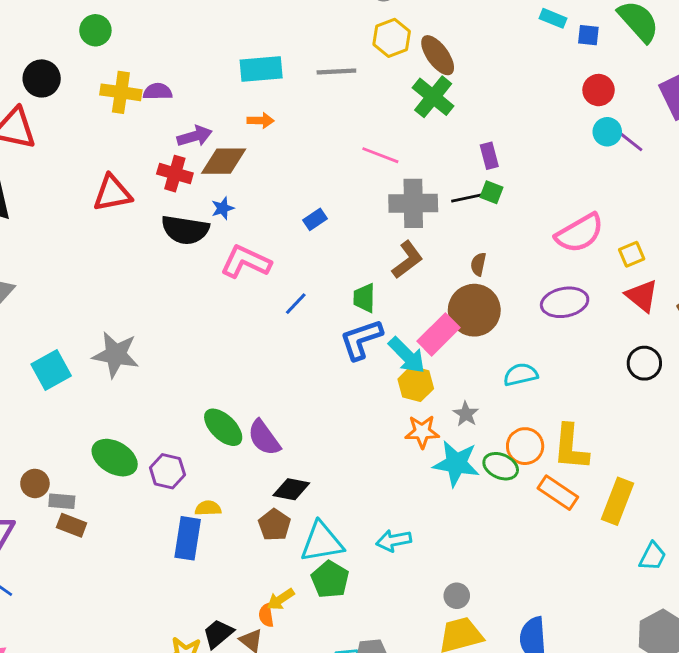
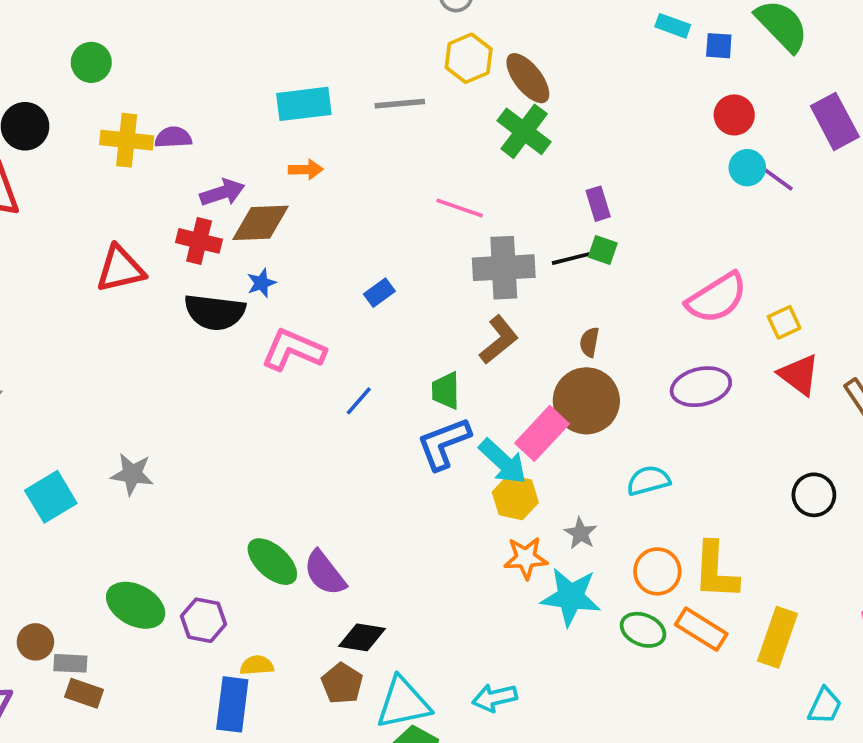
gray star: (116, 355) -> (132, 474), size x0.7
black circle: (644, 363) -> (814, 495), moved
green ellipse: (501, 466) -> (643, 630), moved

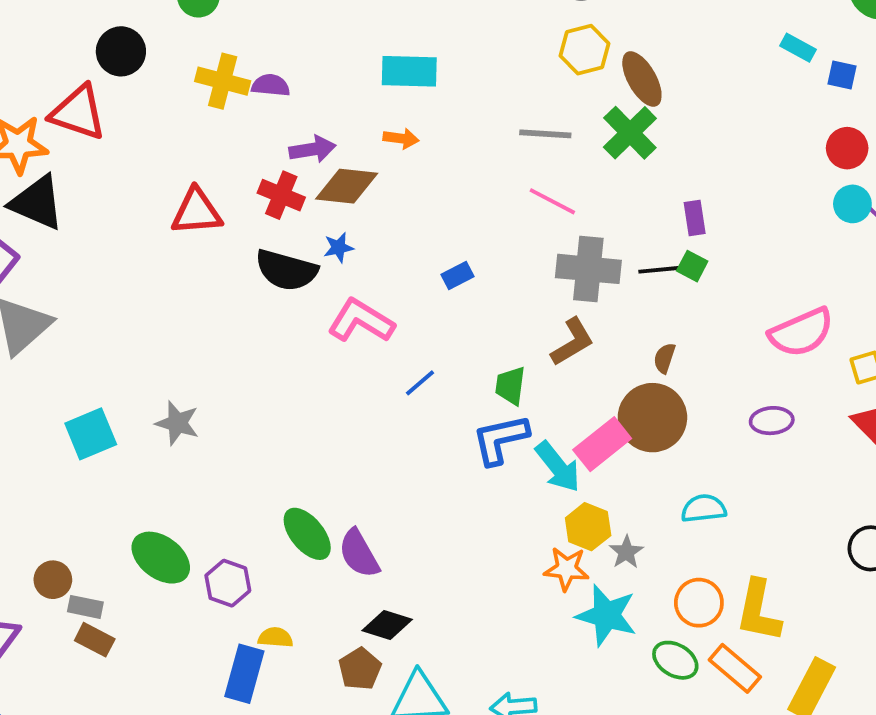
gray line: (400, 104) -> (545, 134), moved
purple ellipse: (701, 387) -> (772, 421), size x0.7
yellow hexagon: (515, 497) -> (588, 527), moved

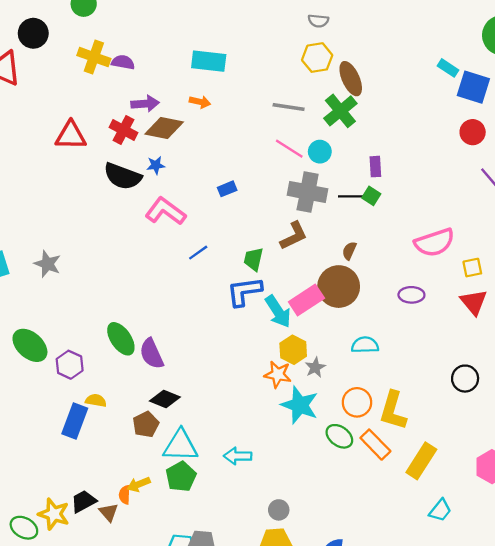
blue square: (842, 75) -> (473, 87), size x1.8
cyan circle: (852, 204) -> (320, 152), moved

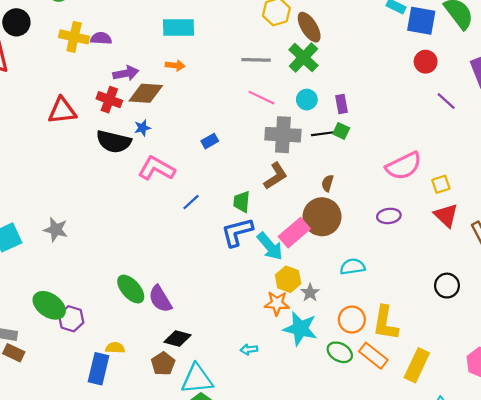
cyan circle: (320, 152) -> (307, 100), moved
purple hexagon: (70, 365) -> (71, 319), moved
cyan arrow: (238, 456) -> (249, 349), moved, size x0.7

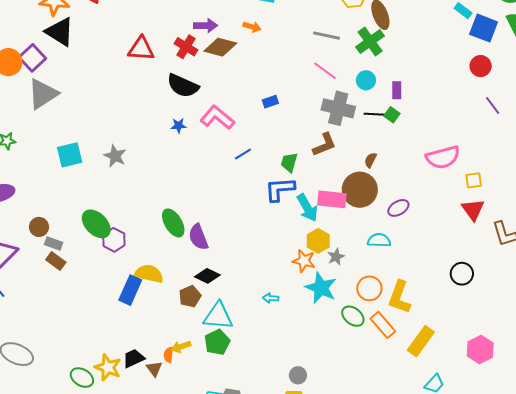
blue star: (142, 128) -> (179, 126), moved
purple ellipse: (389, 216) -> (398, 208), moved, turned -35
pink rectangle: (294, 233) -> (332, 199), turned 36
yellow semicircle: (115, 348) -> (149, 274), size x1.6

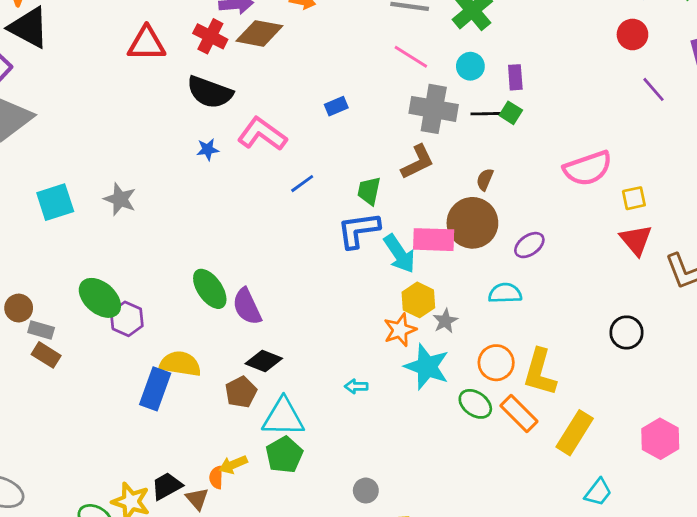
orange star: (304, 261) -> (400, 330), turned -30
gray circle: (298, 375) -> (366, 491), moved

